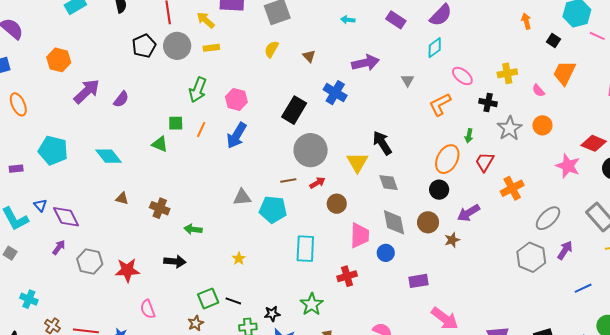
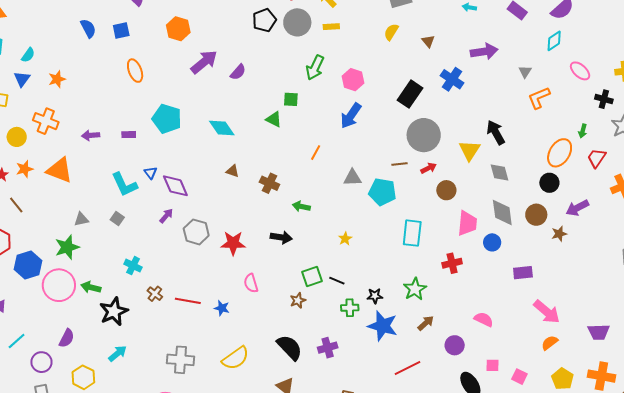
orange L-shape: (440, 104) -> (539, 98), moved
orange line: (201, 130) -> (316, 153), moved

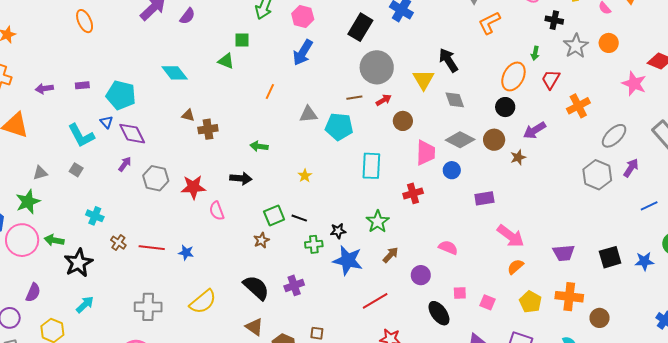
cyan pentagon: (167, 119) -> (121, 95), moved
brown cross: (269, 183) -> (208, 129), moved, turned -30
gray diamond: (502, 213) -> (460, 140), turned -52
pink semicircle: (251, 283) -> (217, 211), moved

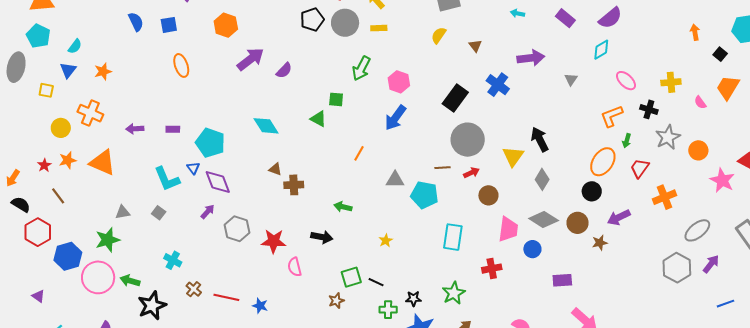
orange L-shape: (489, 23) -> (612, 116), moved
orange circle: (609, 43) -> (698, 150), moved
gray diamond: (455, 100) -> (542, 179), turned 45

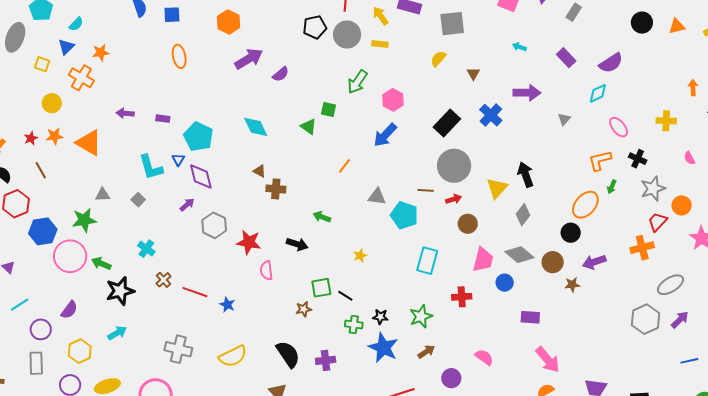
yellow cross: (671, 82) -> (666, 121), moved
orange cross: (90, 113) -> (81, 78), moved
red trapezoid: (640, 168) -> (658, 222), moved

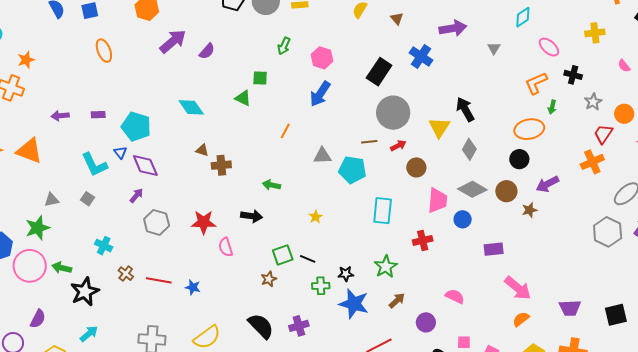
green arrow: (357, 82) -> (284, 46), size x0.7
gray star: (653, 189) -> (593, 102), size x0.7
orange ellipse: (585, 205) -> (529, 129), turned 48
gray hexagon: (214, 225) -> (157, 222), moved

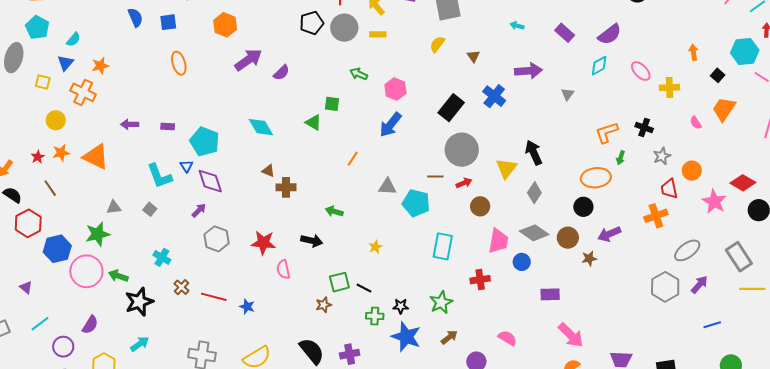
green arrow: (284, 46) -> (359, 74), turned 84
pink ellipse: (549, 47) -> (641, 71), moved
red trapezoid: (603, 134) -> (669, 189), turned -50

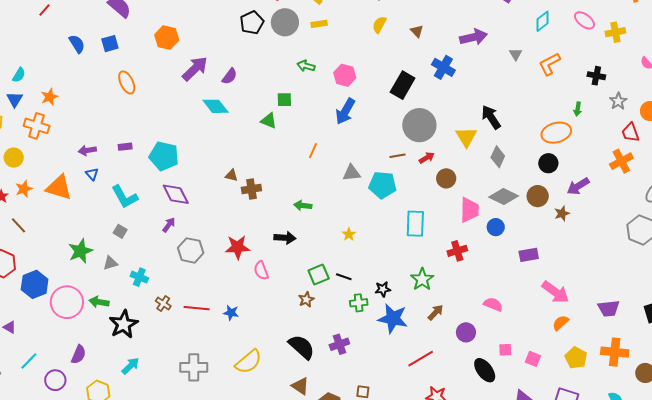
cyan diamond: (261, 127) -> (216, 106), moved
orange L-shape: (607, 132) -> (549, 64), moved
blue triangle: (186, 166) -> (92, 174), moved
gray triangle: (114, 207) -> (110, 263), moved
green star: (98, 234) -> (80, 251), moved

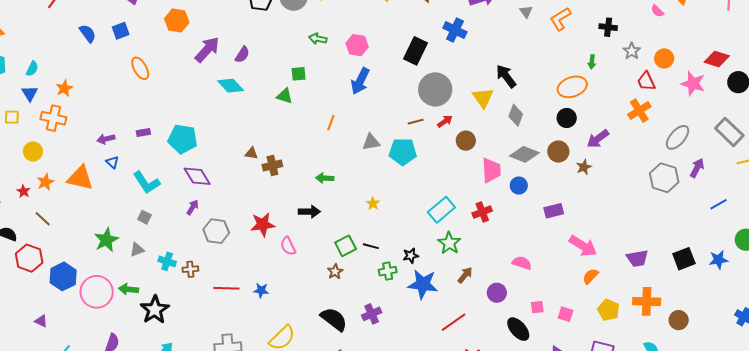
cyan rectangle: (415, 224) -> (441, 210), moved, turned 52
brown cross: (163, 303) -> (190, 269), moved, turned -35

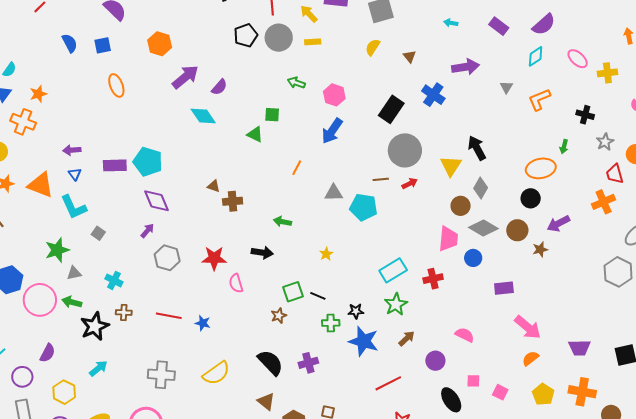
purple rectangle: (143, 133) -> (115, 165), moved, size x1.6
brown circle: (466, 141) -> (461, 206), moved
cyan L-shape: (147, 183) -> (74, 207), moved
gray triangle: (137, 250) -> (74, 273), moved
brown cross: (190, 269) -> (124, 313), moved

